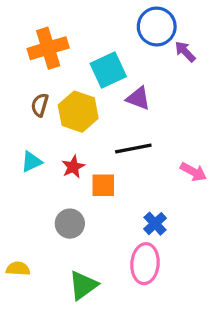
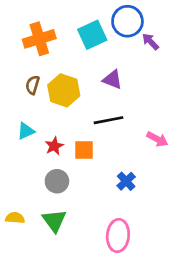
cyan square: (108, 70) -> (92, 35), moved
red star: (73, 167) -> (54, 146), moved
pink ellipse: (145, 264) -> (118, 235), moved
green triangle: (83, 285) -> (54, 221), moved, turned -30

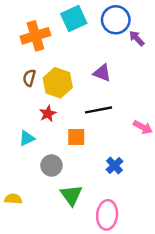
cyan square: (92, 35) -> (74, 19), moved
cyan triangle: (26, 131) -> (27, 138), moved
red star: (54, 146) -> (48, 114), moved
green triangle: (54, 221) -> (71, 195), moved

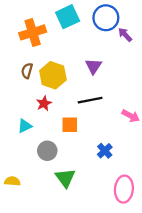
purple triangle: (102, 73) -> (93, 66), turned 42
pink ellipse: (107, 215) -> (124, 189), moved

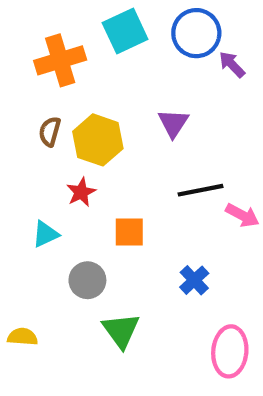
black line: (90, 100) -> (201, 190), moved

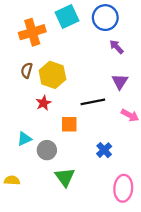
purple arrow: (232, 65) -> (116, 47), moved
purple triangle: (173, 123) -> (120, 82), moved
black line: (201, 190) -> (93, 102), moved
cyan triangle: (46, 234) -> (24, 139), moved

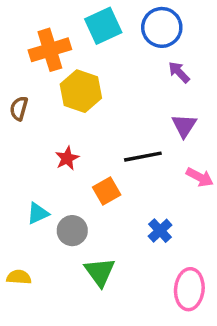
brown semicircle: (27, 70) -> (19, 108), moved
yellow hexagon: (52, 75) -> (81, 91), moved
orange square: (69, 124) -> (107, 191), turned -30

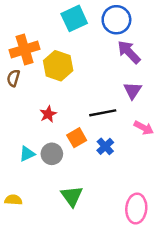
orange cross: (50, 50) -> (25, 50), moved
purple arrow: (179, 72) -> (129, 52), size x1.5
gray circle: (72, 231) -> (52, 154), moved
blue cross: (160, 231) -> (105, 146), moved

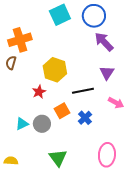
yellow hexagon: (58, 66) -> (55, 70), moved
pink ellipse: (136, 208) -> (107, 155), moved

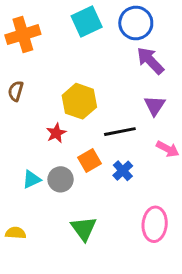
orange cross: (20, 40) -> (23, 35), moved

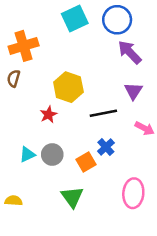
orange cross: (23, 35) -> (24, 46), moved
orange square: (89, 161) -> (86, 162), moved

